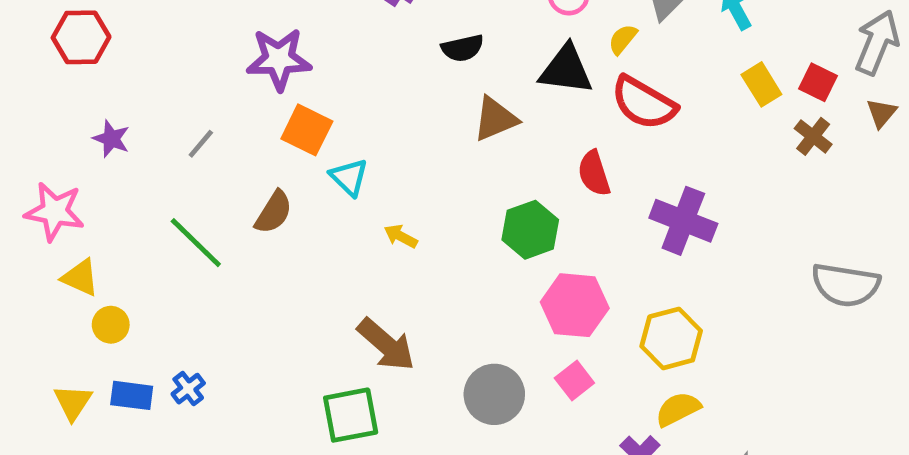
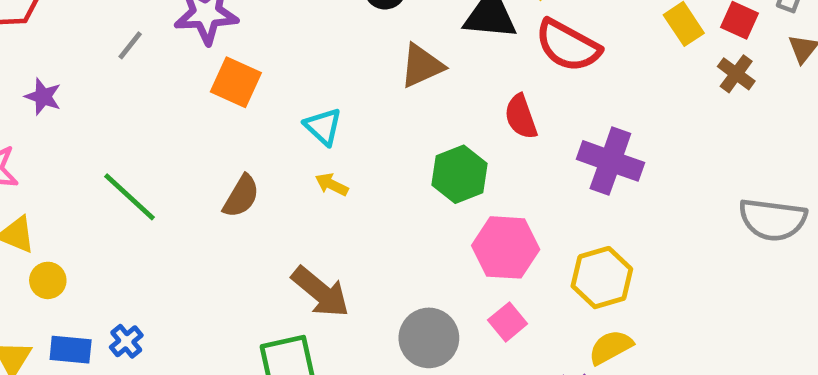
gray line: (201, 144) -> (130, 45), moved
cyan triangle: (349, 177) -> (323, 127), moved
brown semicircle: (274, 212) -> (241, 196), moved

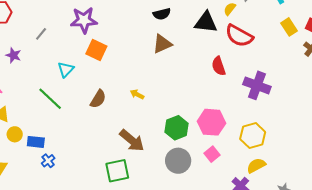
gray line: (130, 45) -> (41, 34), moved
brown triangle: (422, 66) -> (162, 44), moved
cyan triangle: (323, 127) -> (66, 69), moved, turned 30
green hexagon: (459, 174) -> (177, 128), moved
blue rectangle: (71, 350) -> (36, 142), moved

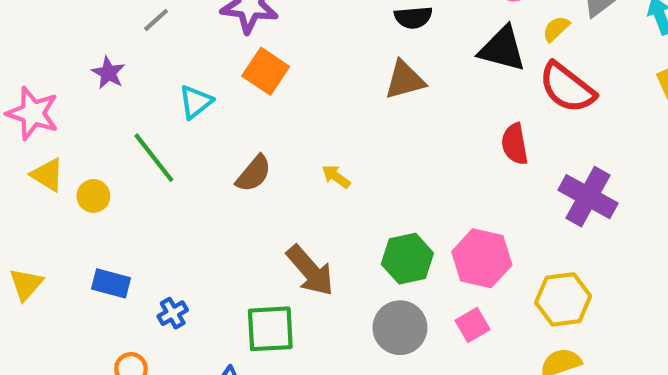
purple star: (13, 55) -> (108, 73), moved
yellow circle: (15, 134) -> (93, 196), moved
blue rectangle: (36, 142) -> (111, 283), moved
blue cross: (48, 161) -> (173, 313), moved

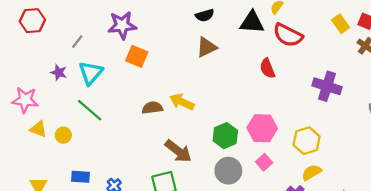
cyan triangle: (196, 102) -> (91, 73), moved, size x1.4
brown semicircle: (254, 174) -> (152, 108), moved, turned -126
yellow arrow: (336, 177) -> (182, 102), size x1.6
purple cross: (588, 197) -> (327, 86), moved

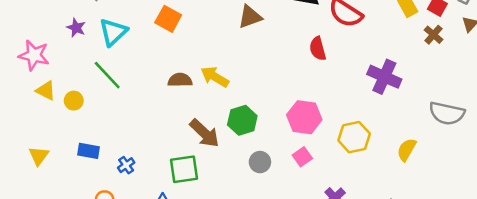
green hexagon: (225, 136) -> (242, 120), moved
gray circle: (228, 171) -> (260, 162), size x0.7
yellow semicircle: (312, 172) -> (407, 150), moved, turned -36

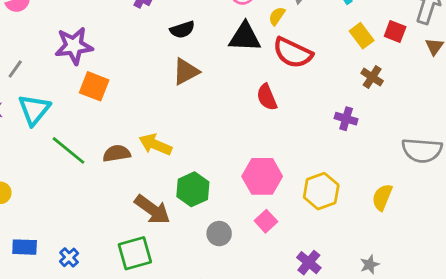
brown cross: (433, 35) -> (372, 77), moved
green line: (107, 75) -> (69, 150), moved
purple cross: (384, 77) -> (346, 119), size x0.6

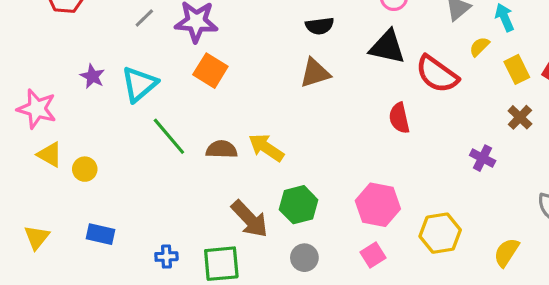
yellow semicircle: (277, 16) -> (479, 47), moved
gray line: (15, 69) -> (144, 18), moved
gray circle: (219, 234) -> (304, 258), moved
blue cross: (69, 257) -> (166, 257), moved, turned 30

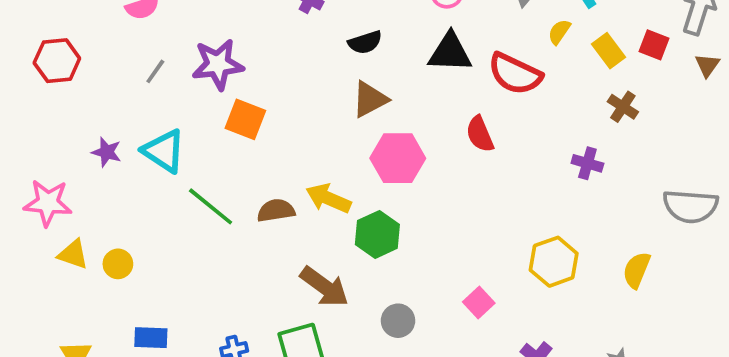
cyan triangle: (139, 84) -> (164, 151), turned -36
green hexagon: (299, 205) -> (377, 234), moved
pink hexagon: (378, 205) -> (398, 158), moved

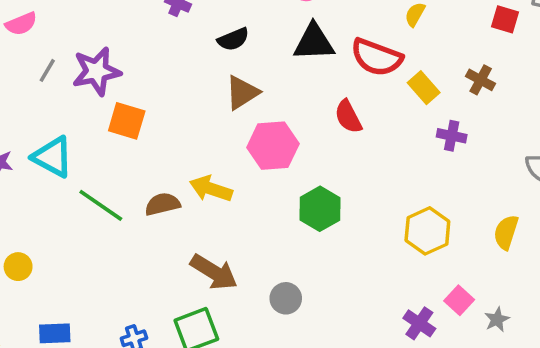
yellow rectangle: (609, 51) -> (424, 88), moved
gray line: (155, 71) -> (47, 70), moved
green hexagon: (377, 234) -> (320, 209), moved
pink square: (479, 302) -> (459, 300), moved

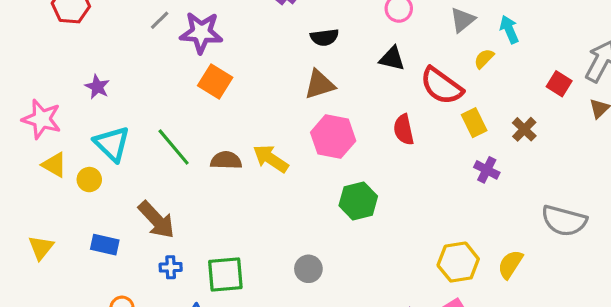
black triangle: (314, 42) -> (392, 59), size x0.7
cyan triangle: (53, 157) -> (112, 144), moved
yellow hexagon: (427, 231) -> (458, 262), moved
brown arrow: (214, 272) -> (156, 220), moved

